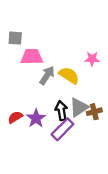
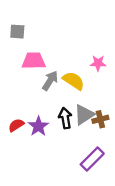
gray square: (15, 38) -> (17, 32), moved
purple rectangle: (62, 129) -> (92, 159), moved

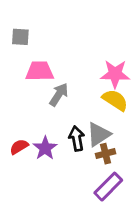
pink star: (98, 63) -> (115, 74), size x1.5
yellow semicircle: (73, 81) -> (115, 100), moved
brown cross: (100, 119) -> (106, 154), moved

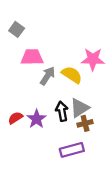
gray square: (20, 37) -> (17, 29), turned 32
yellow semicircle: (115, 100) -> (72, 75), moved
purple rectangle: (108, 187) -> (72, 150), moved, turned 30

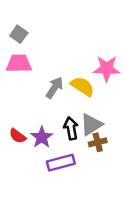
pink trapezoid: (32, 57) -> (19, 63), moved
red semicircle: (15, 118) -> (18, 136), turned -112
purple rectangle: (72, 150) -> (61, 163), moved

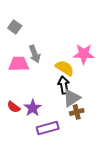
pink trapezoid: (19, 63) -> (19, 64), moved
gray arrow: (54, 88) -> (35, 54), moved, turned 126
black arrow: (71, 128) -> (64, 85), moved

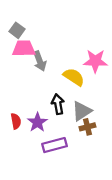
pink trapezoid: (19, 64) -> (24, 48), moved
black arrow: (64, 85) -> (58, 104), moved
red semicircle: (14, 107) -> (16, 121), turned -136

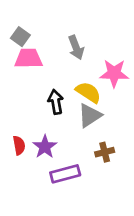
gray arrow: (40, 61) -> (76, 47), moved
black arrow: (58, 104) -> (56, 102), moved
gray triangle: (82, 111) -> (90, 115), moved

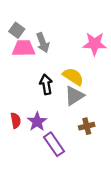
gray arrow: (76, 47) -> (43, 43), moved
pink star: (114, 73) -> (95, 44), moved
purple rectangle: (65, 174) -> (54, 144), turned 70

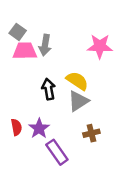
gray arrow: (43, 43) -> (45, 45), turned 30

